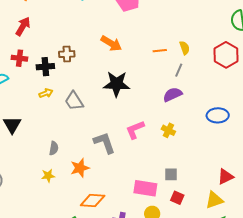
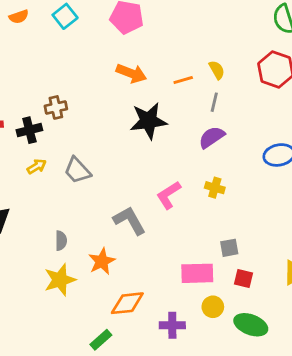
orange arrow: (111, 43) -> (131, 73), moved
black star: (117, 84) -> (148, 121), moved
yellow star: (48, 176) -> (60, 280), size x1.6

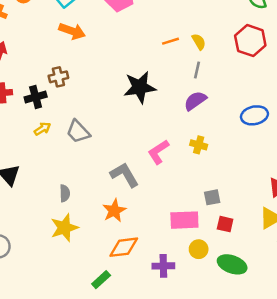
orange arrow: (131, 73) -> (72, 31), moved
orange line: (183, 80) -> (171, 41), moved
orange star: (102, 261) -> (114, 211), moved

